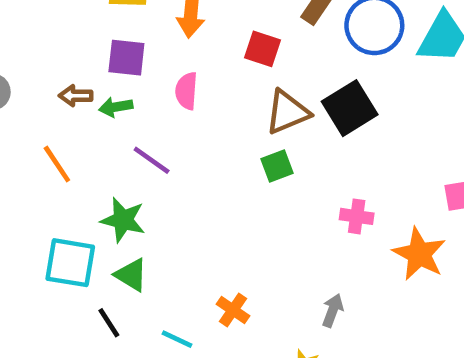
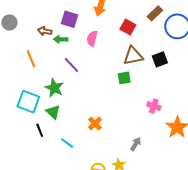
black square: (350, 108) -> (160, 59), size x0.7
orange cross: (233, 310) -> (95, 124), moved

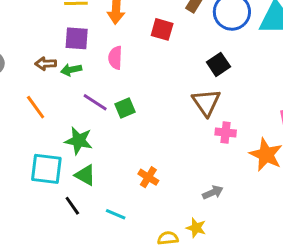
brown triangle: (133, 56) -> (206, 102), moved, turned -40
green square: (124, 78) -> (125, 108), moved
gray arrow: (136, 144) -> (213, 192), turned 48

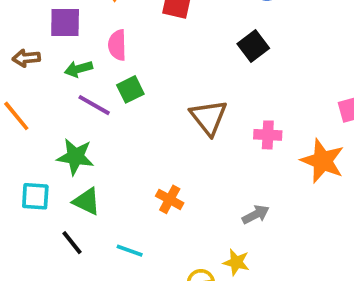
green arrow: (71, 70) -> (78, 69), moved
brown triangle: (206, 102) -> (209, 117), moved
green square: (125, 108) -> (130, 89), moved
cyan square: (46, 169) -> (35, 196), size x0.7

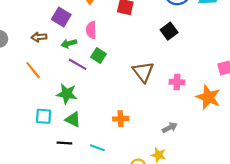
purple square: (65, 23) -> (61, 17), turned 30
green square: (130, 89) -> (98, 55), turned -32
orange cross: (170, 199) -> (121, 119), turned -32
black line: (72, 243) -> (64, 143), turned -48

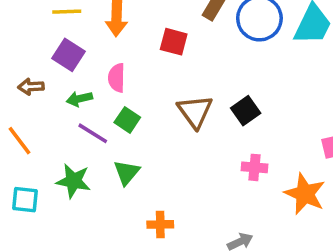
black square: (169, 31) -> (246, 111), moved
brown triangle: (143, 72) -> (195, 111), moved
cyan square: (44, 116) -> (25, 200), moved
green triangle: (73, 119) -> (127, 173), moved, turned 42

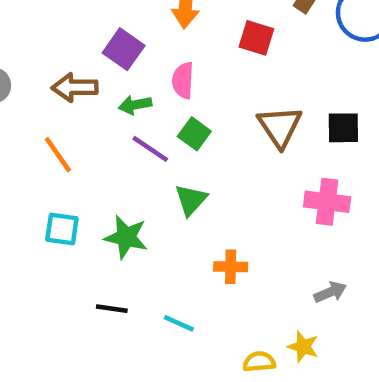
brown arrow: (31, 87) -> (75, 87), size x1.4
black square: (246, 111) -> (343, 128), turned 32
pink cross: (255, 167) -> (327, 202), moved, size x1.4
green star: (73, 181) -> (126, 237), moved

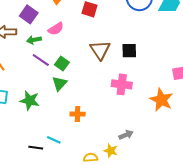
pink semicircle: (183, 80) -> (56, 29), turned -126
green square: (194, 134) -> (62, 63), moved
gray arrow: (330, 292) -> (126, 135), moved
black line: (112, 309) -> (36, 148), moved

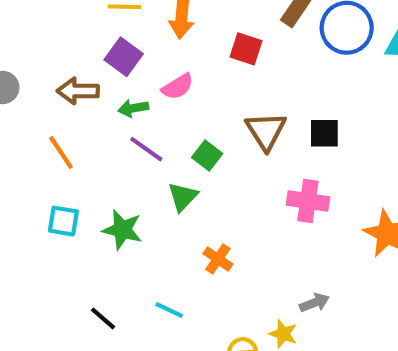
green square: (62, 63) -> (207, 156), moved
orange cross: (78, 114) -> (218, 259), turned 32
black line: (36, 148) -> (103, 318), moved, turned 32

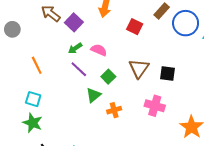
pink semicircle: (178, 87) -> (99, 50), moved, turned -133
brown arrow: (78, 91) -> (51, 13), moved, turned 30
green arrow: (133, 108) -> (75, 48), turned -32
green star: (122, 230) -> (33, 123), moved
orange cross: (218, 259) -> (114, 110), moved, turned 32

